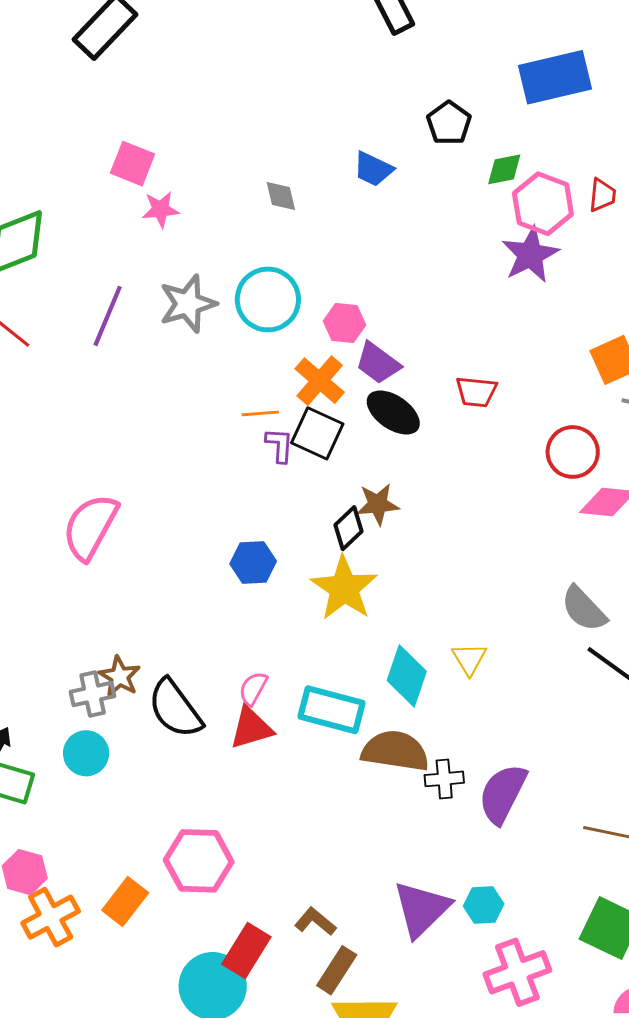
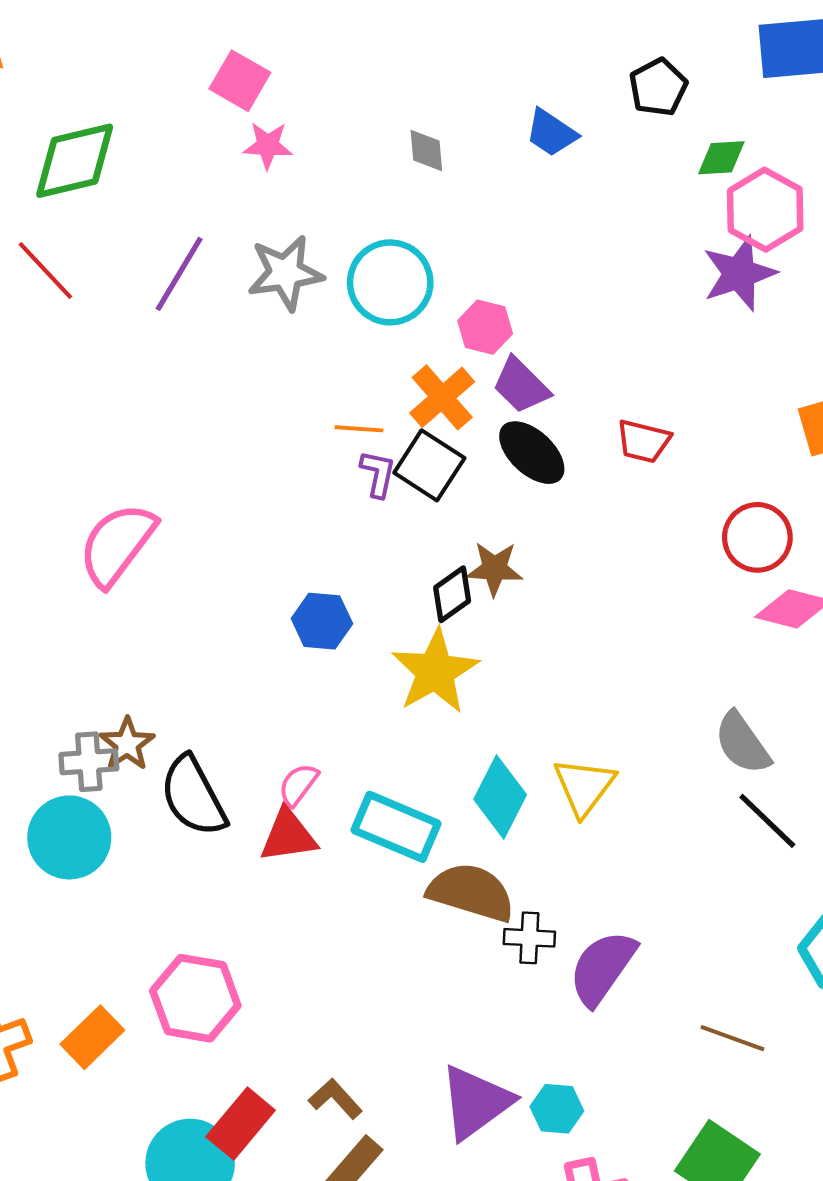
yellow triangle: (469, 659) -> (584, 787), size x1.4
cyan circle: (86, 753) -> (69, 837), size x1.4

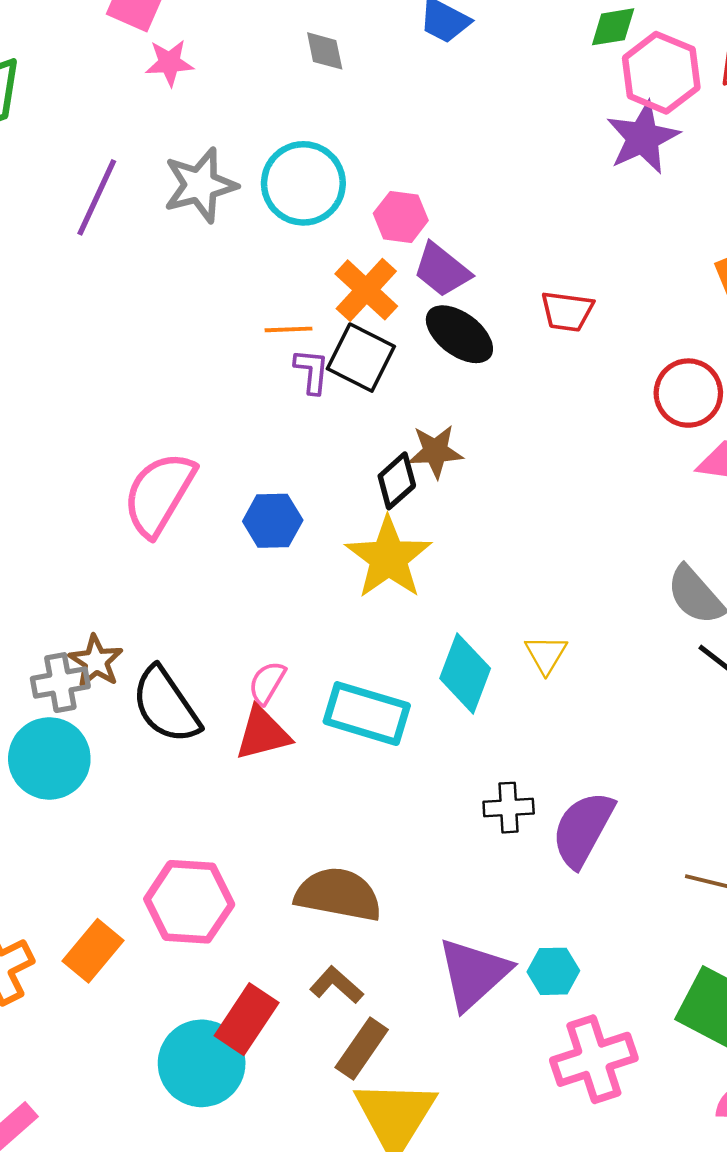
pink semicircle: (117, 544) -> (159, 494), moved
yellow triangle: (584, 787) -> (546, 654), size x0.7
brown semicircle: (471, 892) -> (338, 894), moved

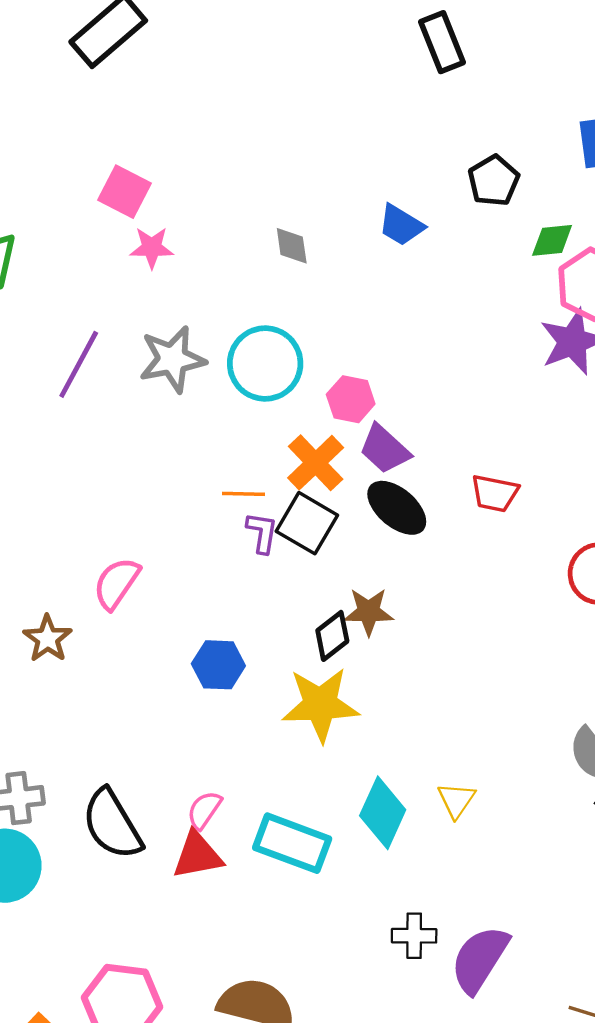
pink semicircle: (159, 494) -> (116, 583), moved, size x0.7
yellow star: (388, 558) -> (320, 705), turned 30
brown star: (96, 661) -> (47, 639), moved

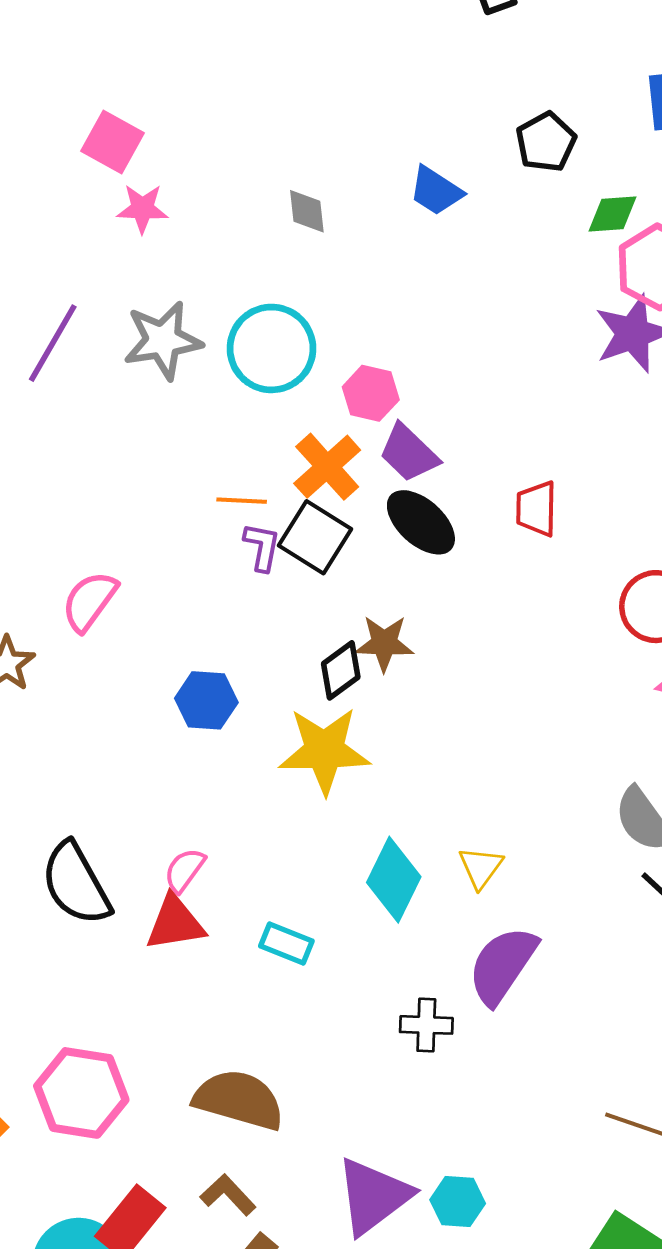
red trapezoid: (495, 493) -> (536, 509), turned 78
cyan rectangle: (292, 843) -> (286, 943), moved, size x0.6
purple semicircle: (480, 959) -> (502, 965), moved

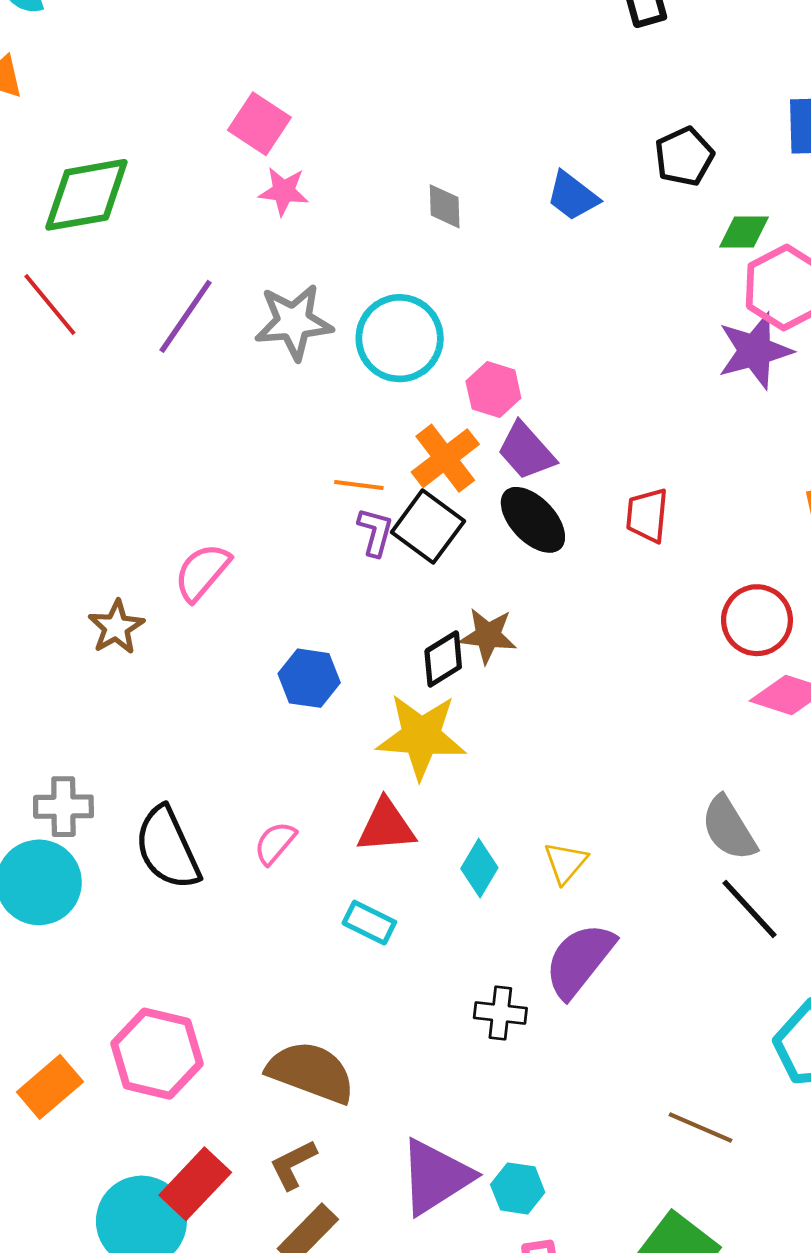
cyan diamond: (394, 880) -> (479, 868), size x0.7
red triangle: (175, 923) -> (386, 826), moved
brown L-shape: (228, 1195) -> (293, 1164), turned -78

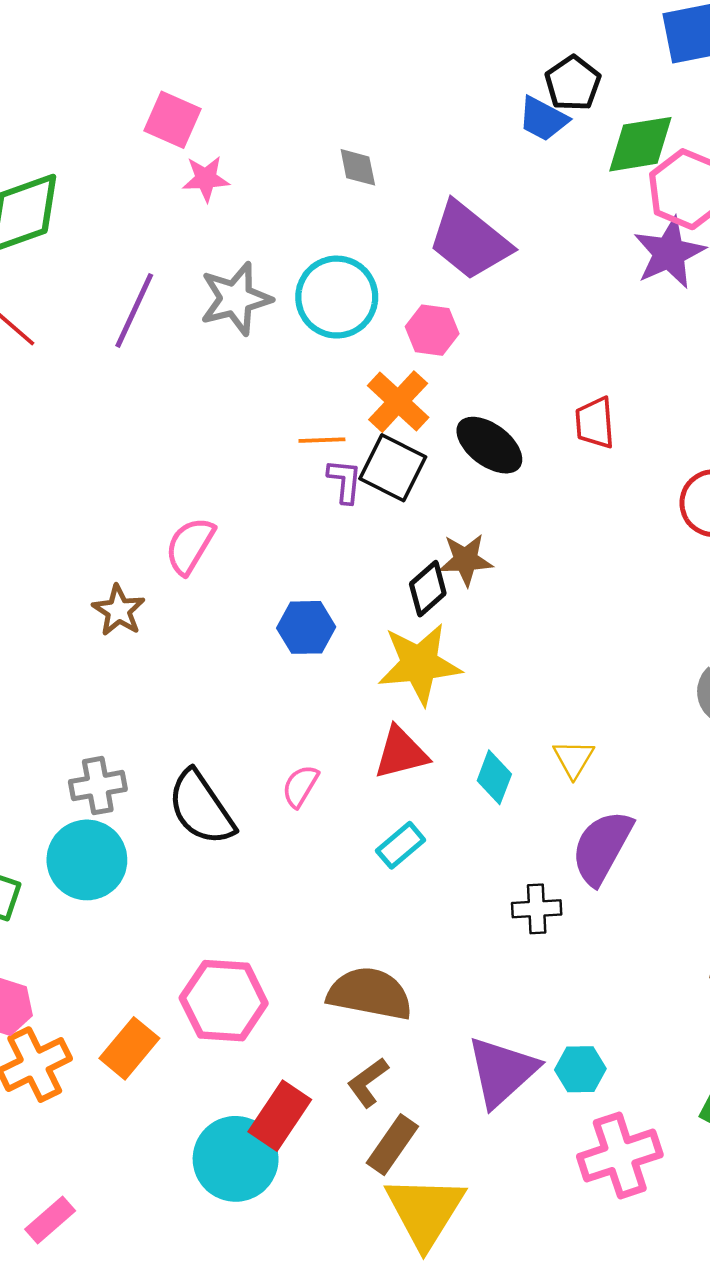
blue trapezoid: (573, 196) -> (543, 119), moved
green diamond: (744, 232) -> (640, 144), size x1.5
purple trapezoid: (526, 451) -> (470, 241), moved, size x1.5
cyan rectangle: (369, 923) -> (401, 845), turned -57

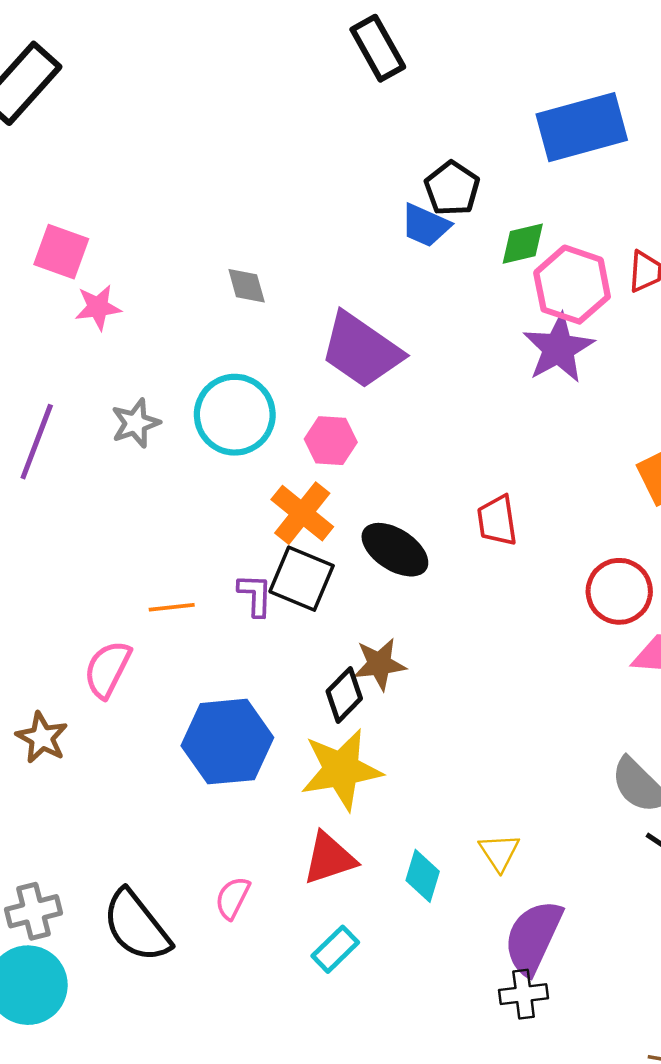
green diamond: (640, 144) -> (523, 244), size x0.7
gray star: (236, 299) -> (136, 423), size x0.7
orange line: (322, 440) -> (172, 607), moved
blue hexagon: (306, 627) -> (227, 742), size x1.6
black cross: (537, 909) -> (524, 994), moved

